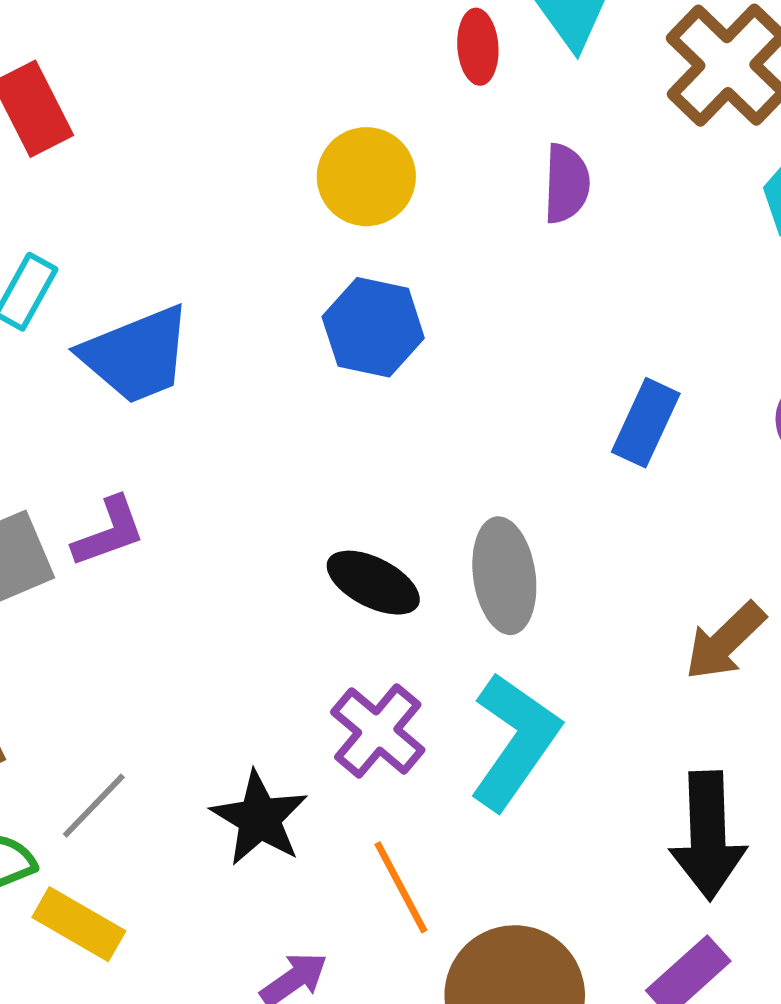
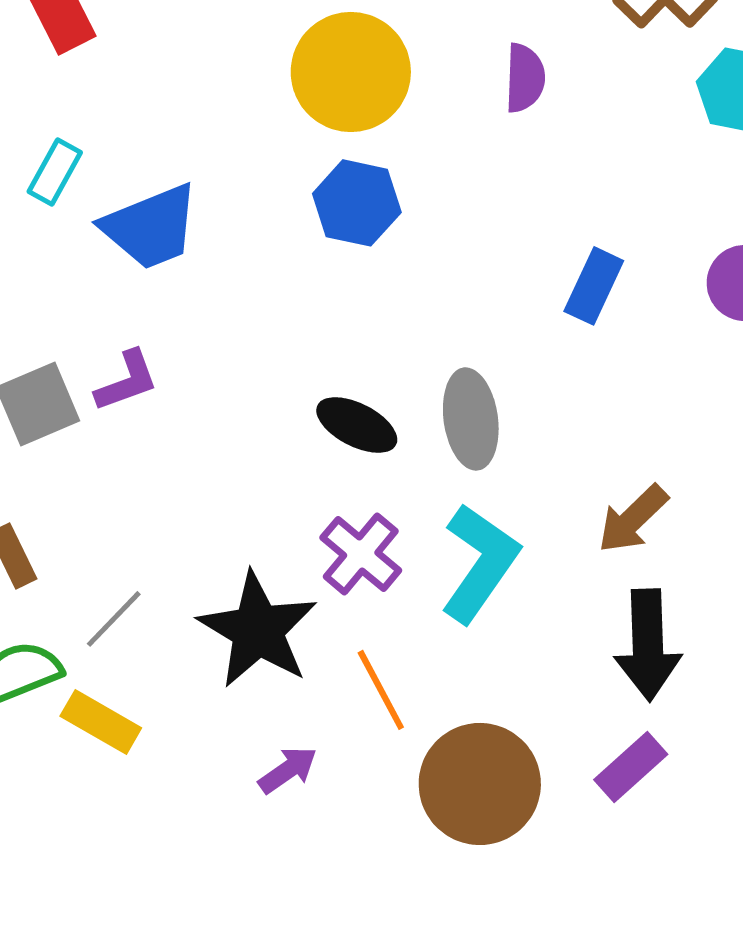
yellow circle: (366, 177) -> (351, 72), size x1.4
brown arrow: (725, 641) -> (633, 519), moved
black star: (259, 818) -> (258, 630), size x1.4

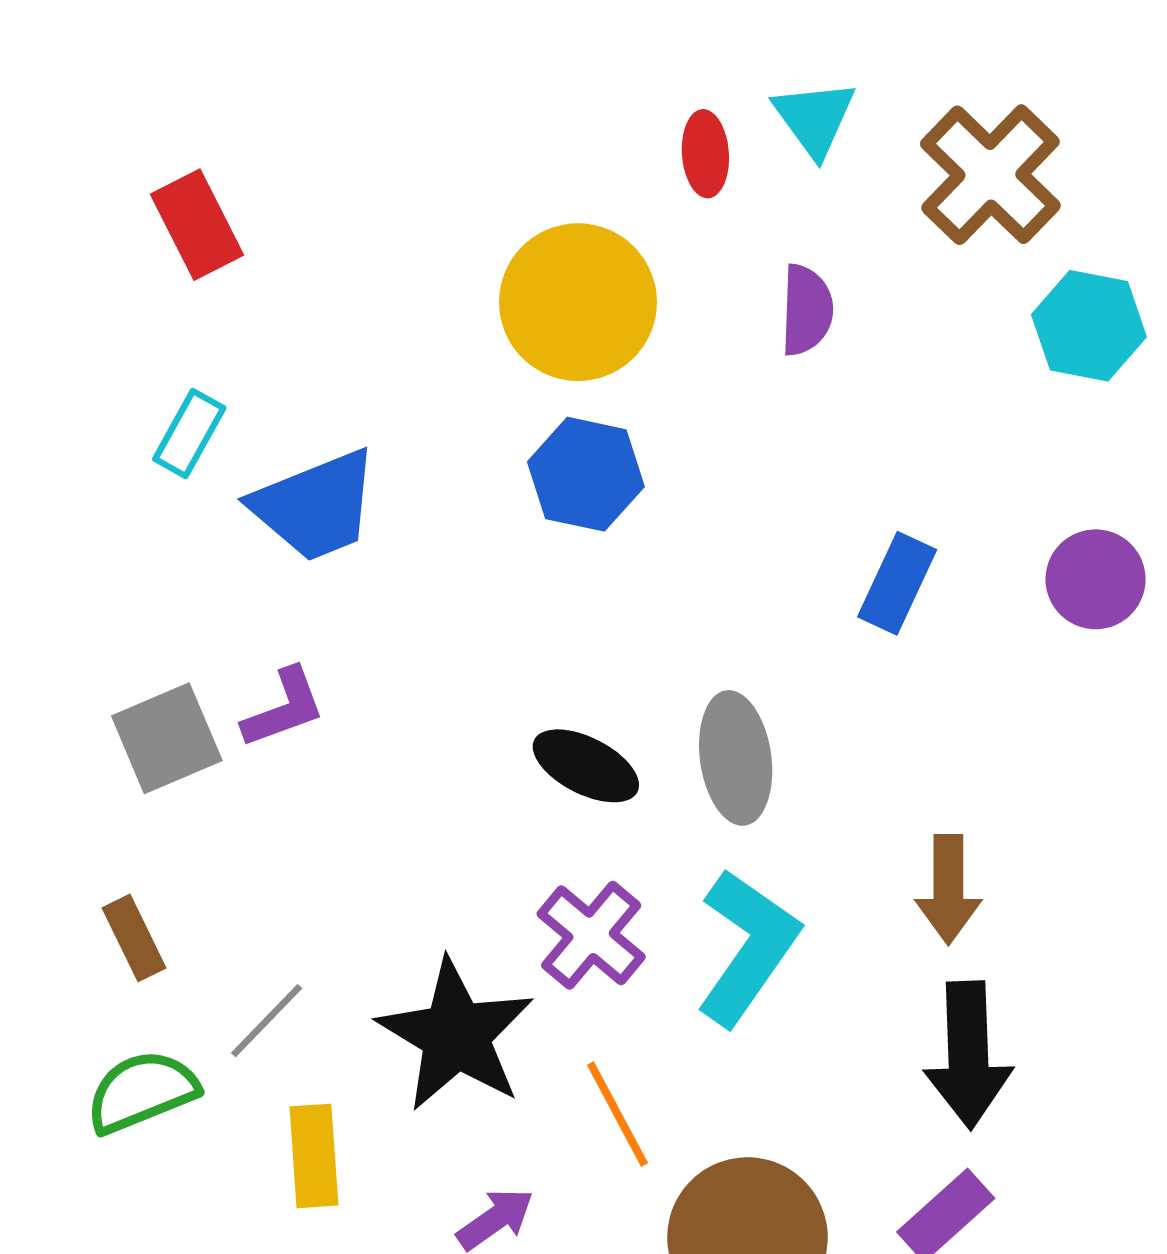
brown arrow: (633, 519) -> (948, 889), turned -46
yellow rectangle: (101, 722) -> (314, 1156), moved, turned 56

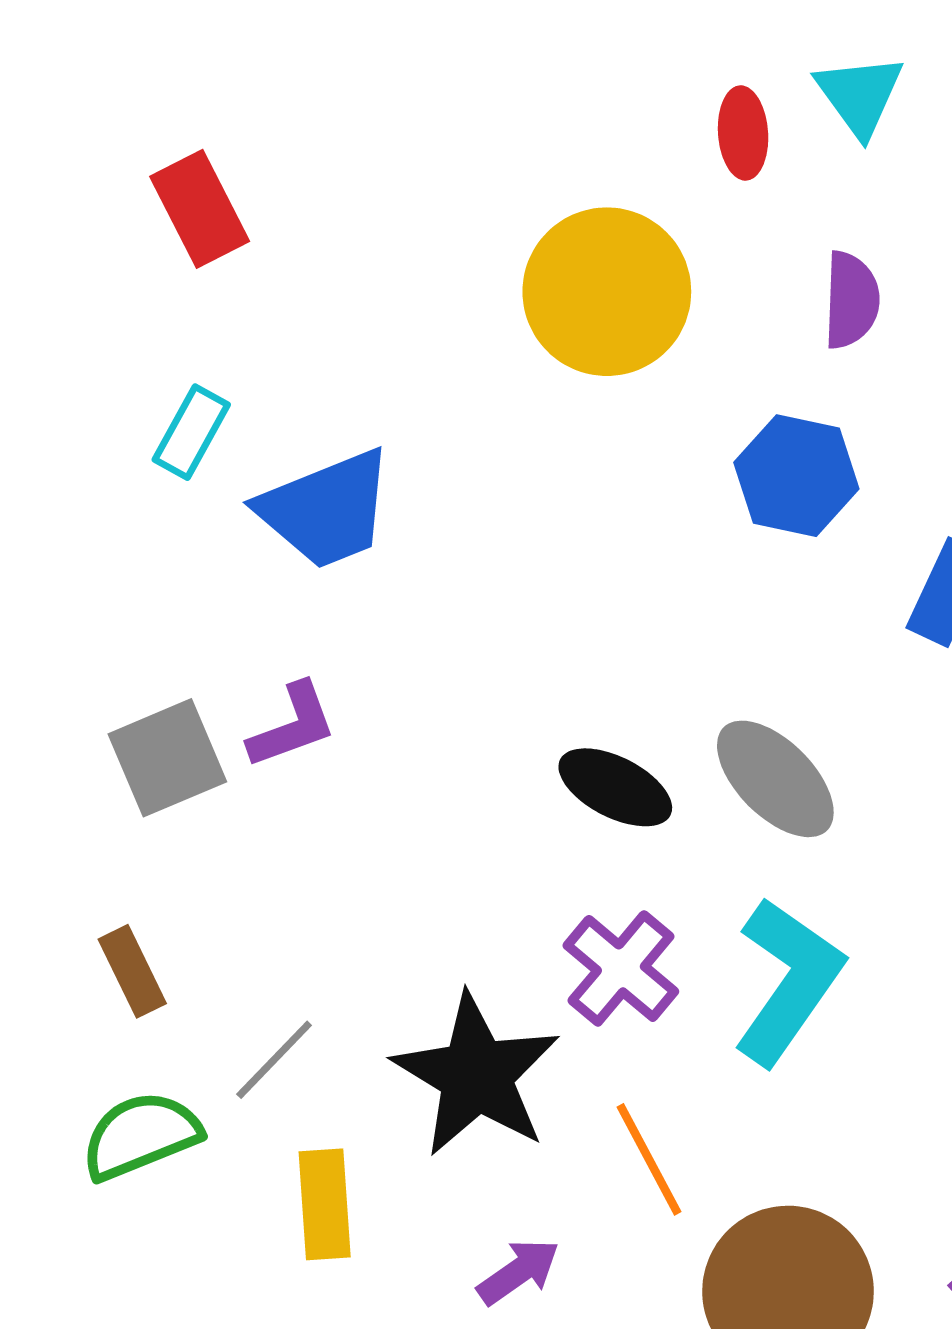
blue hexagon: (586, 474) -> (796, 476), moved
gray ellipse: (736, 758) -> (775, 779), turned -37

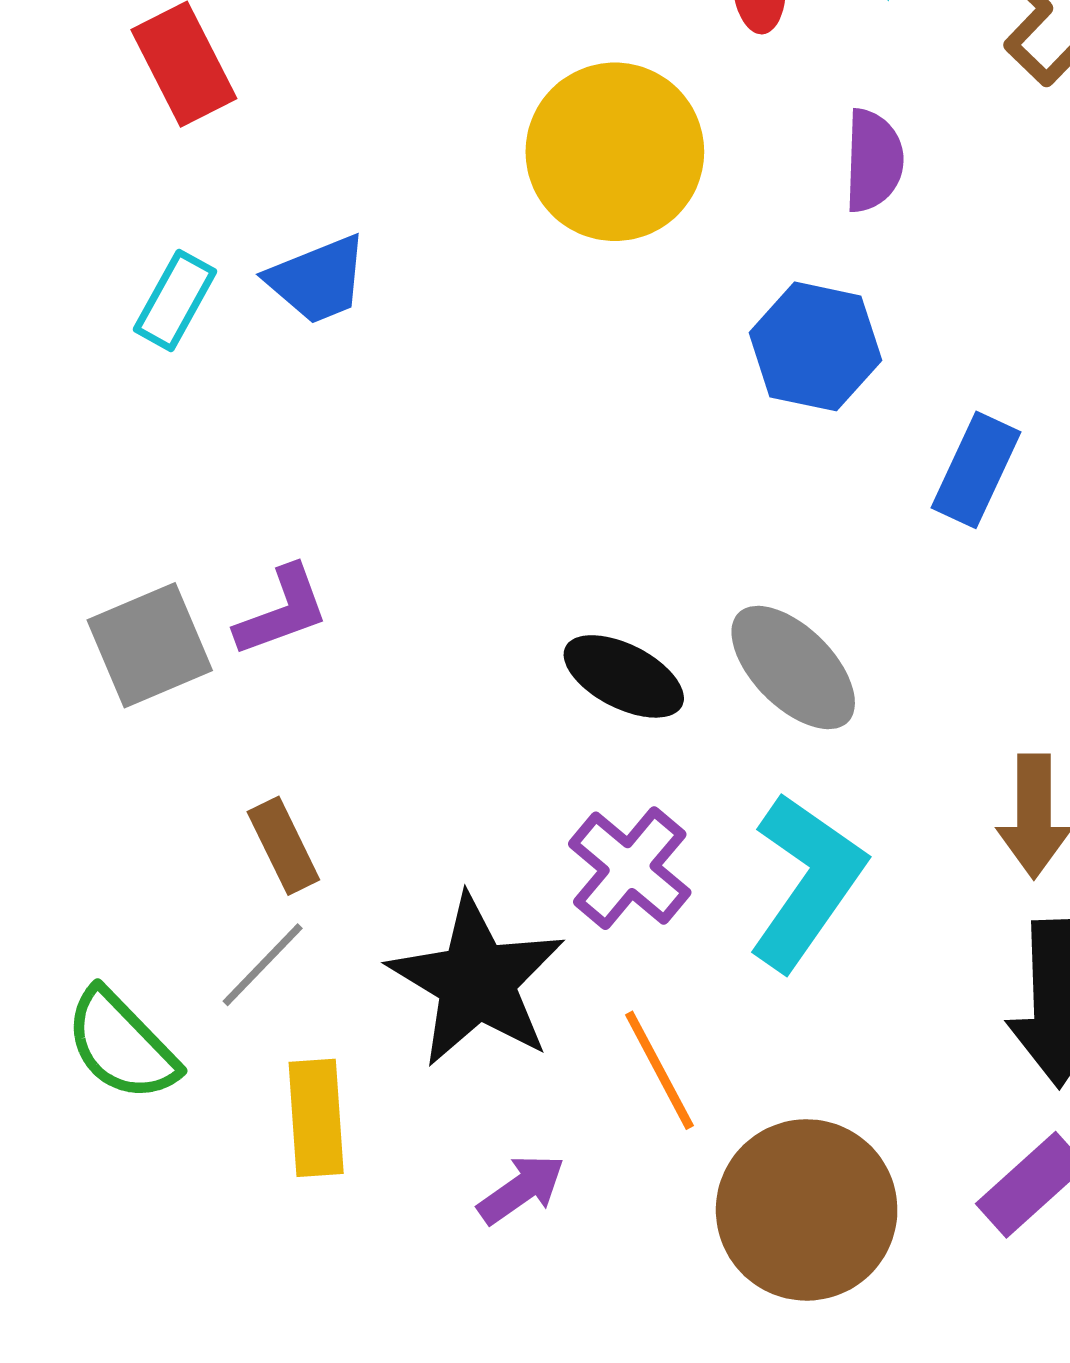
blue trapezoid: (326, 509) -> (318, 280), moved, size x0.7
brown rectangle: (132, 971) -> (283, 846), moved
green semicircle: (141, 1136) -> (121, 1045), turned -112

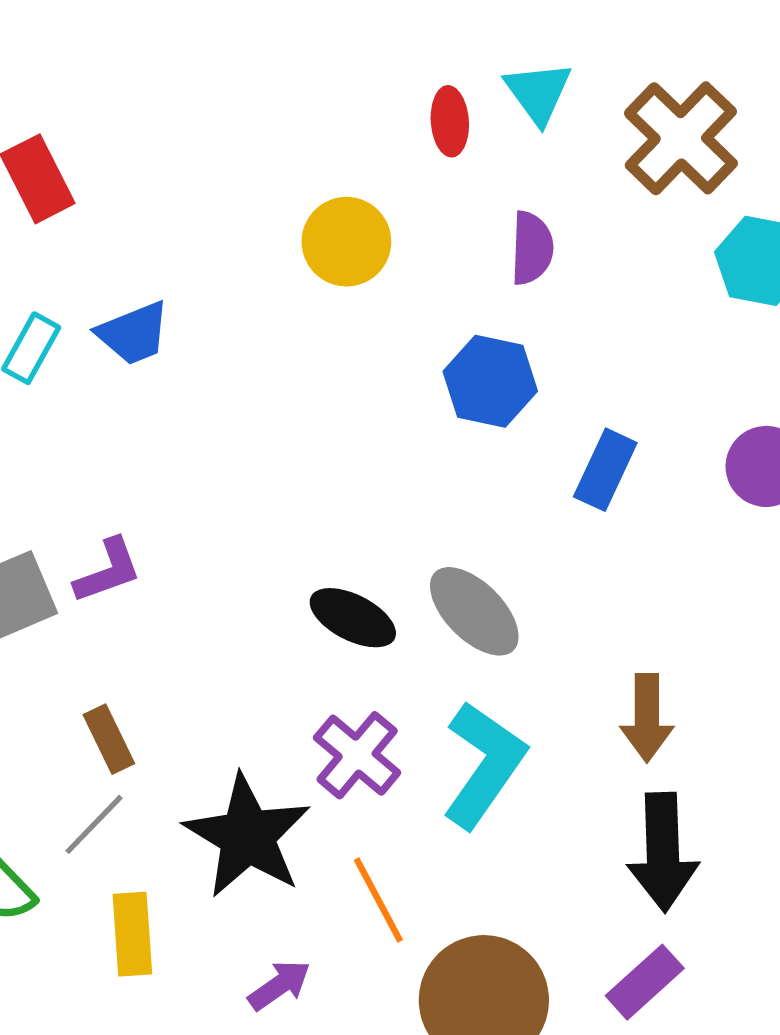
yellow circle: (615, 152) -> (346, 242), size x0.7

